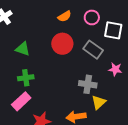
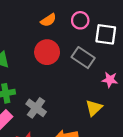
gray cross: (88, 84) -> (36, 108), moved, turned 30
yellow triangle: (99, 102) -> (94, 108), moved

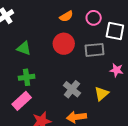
gray rectangle: (83, 58) -> (94, 50), turned -42
gray cross: (36, 108) -> (72, 89), moved

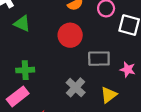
green triangle: (24, 48) -> (22, 23), moved
gray rectangle: (94, 50) -> (99, 59), moved

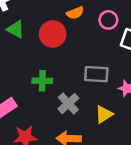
red circle: (70, 35) -> (53, 34), moved
green cross: (25, 70) -> (42, 81), moved

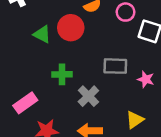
green triangle: (16, 29) -> (42, 34), moved
yellow triangle: (104, 114) -> (135, 120), moved

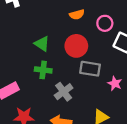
red circle: (71, 28) -> (76, 46), moved
green triangle: (42, 34) -> (42, 44), moved

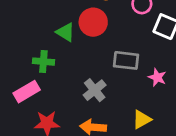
red circle: (76, 46) -> (93, 22), moved
green cross: (43, 70) -> (43, 62), moved

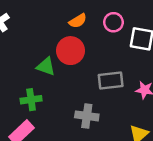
gray cross: (95, 90) -> (87, 116), turned -30

